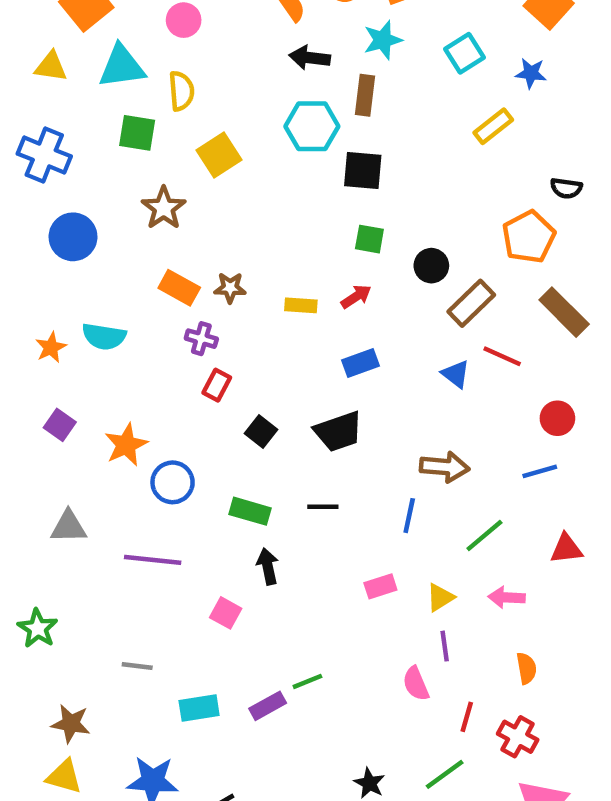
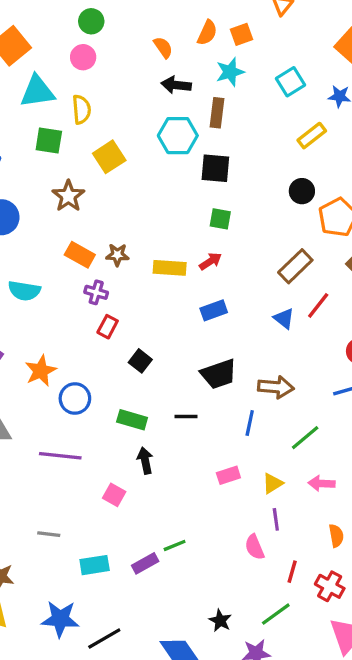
black circle: (431, 266) -> (302, 191), moved
yellow rectangle: (301, 305) -> (170, 268), size x1.4
red line: (502, 356) -> (318, 305), turned -76
black trapezoid: (338, 432) -> (219, 374), moved

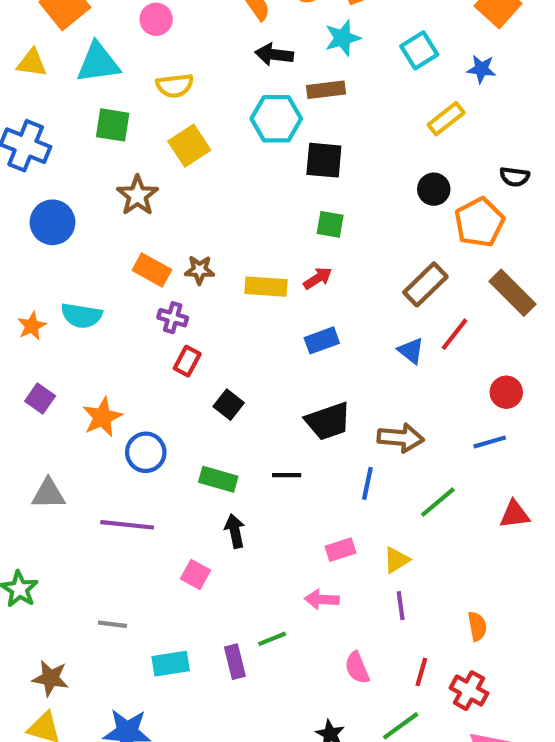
yellow semicircle: (81, 109) -> (175, 86), moved, turned 88
brown rectangle: (217, 113) -> (326, 90), turned 76
pink arrow: (322, 483) -> (322, 599), moved
pink semicircle: (255, 547) -> (357, 668), moved
purple rectangle: (145, 563) -> (235, 662), turned -75

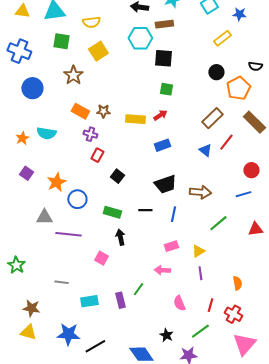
blue line: (367, 483) -> (173, 214), moved
gray triangle: (48, 494) -> (44, 217), moved
green line: (272, 639) -> (138, 289), turned -32

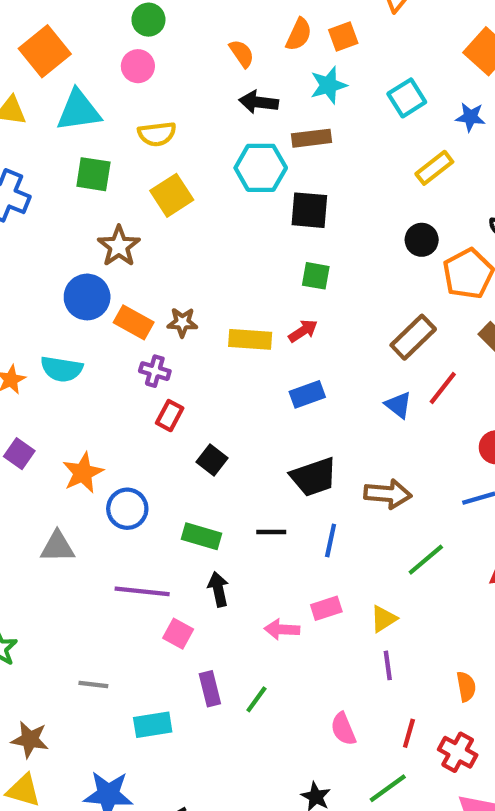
blue circle: (32, 88) -> (87, 297), moved
purple line: (68, 234) -> (142, 591), moved
pink arrow: (162, 270) -> (282, 629), moved
purple rectangle: (120, 300) -> (210, 689), moved

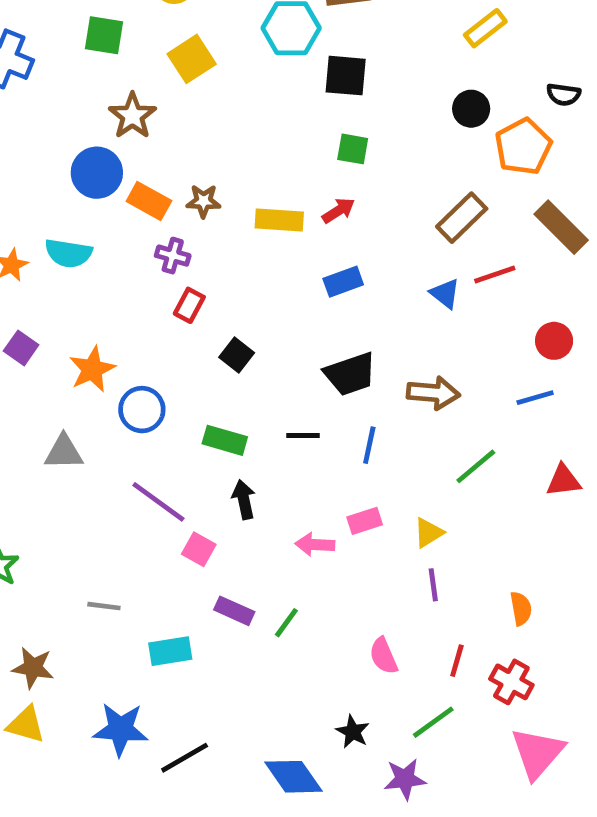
red line: (443, 388) -> (495, 275), turned 33
purple line: (142, 591) -> (158, 502), turned 30
purple rectangle: (210, 689) -> (234, 611), turned -52

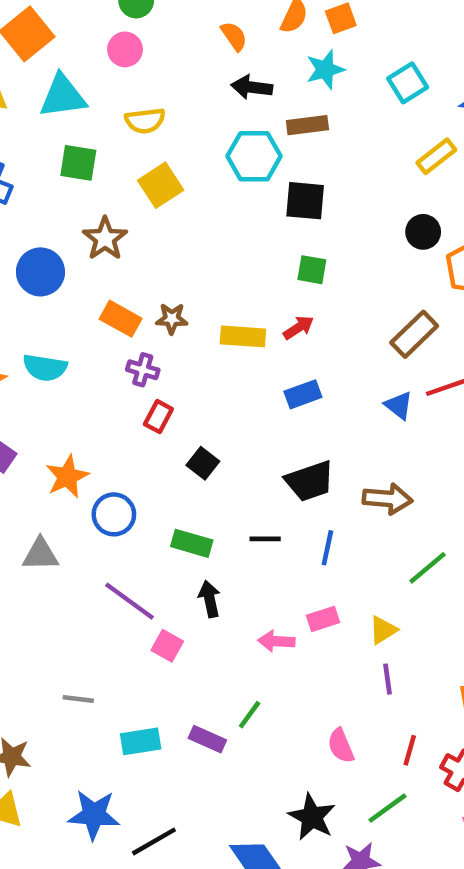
blue circle: (97, 173) -> (40, 272), moved
purple rectangle: (234, 611) -> (207, 739), moved
black star: (353, 732) -> (312, 817), size x1.5

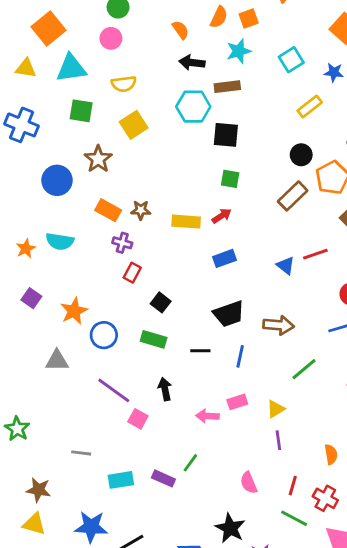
brown rectangle: (414, 334) -> (293, 196), moved
green rectangle: (192, 543) -> (154, 339), moved
green line: (388, 808) -> (294, 518), moved, turned 64

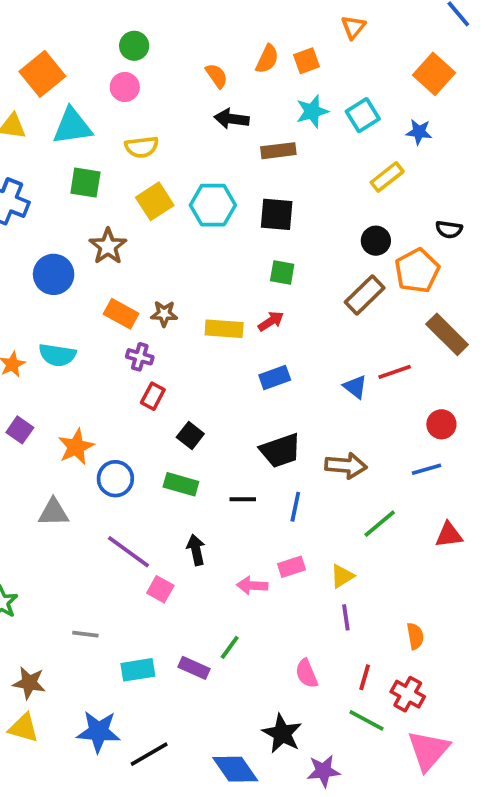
cyan star: (239, 51) -> (312, 111), moved
cyan hexagon: (193, 107) -> (213, 205), moved

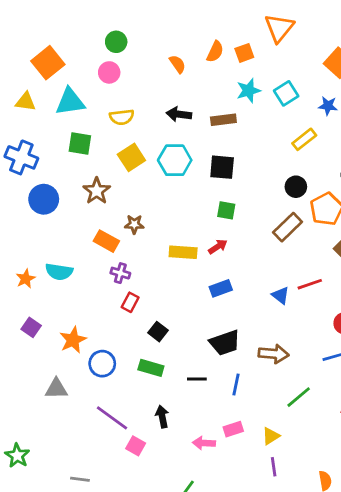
orange triangle: (353, 27) -> (279, 28), size x1.6
black arrow: (232, 119) -> (179, 114), moved
blue circle: (54, 274) -> (44, 199), moved
brown star: (164, 314) -> (134, 224), moved

